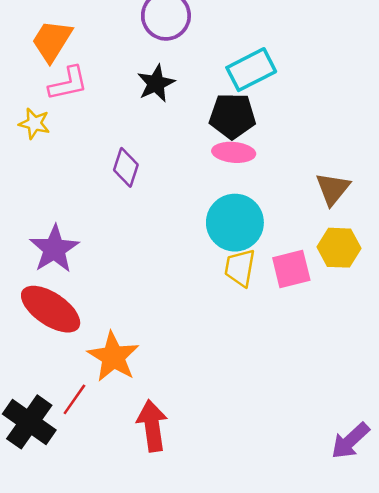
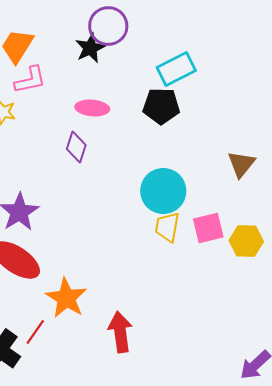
black star: (156, 83) -> (90, 48), moved
pink ellipse: (234, 152) -> (92, 108), moved
yellow hexagon: (339, 248) -> (246, 241), moved
red arrow: (152, 426) -> (120, 332), moved

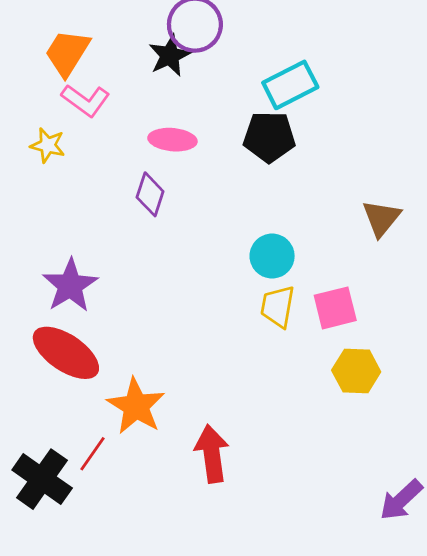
pink L-shape: (30, 80) -> (86, 100), turned 48
cyan circle: (163, 191) -> (272, 256), size x0.7
yellow hexagon: (246, 241) -> (356, 371), moved

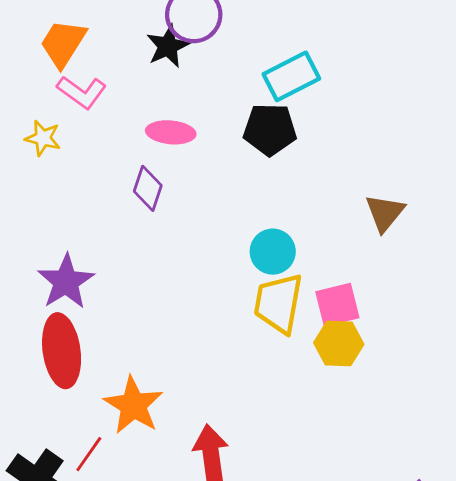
yellow trapezoid: (278, 307) -> (278, 303), size x1.4
red ellipse: (66, 353) -> (62, 351), turned 48
yellow hexagon: (356, 371) -> (339, 344), moved

